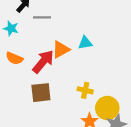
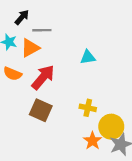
orange triangle: (61, 49) -> (30, 48), moved
brown square: (41, 93) -> (41, 110), turned 30

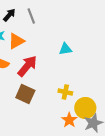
gray line: (42, 30) -> (31, 16), moved, turned 70

